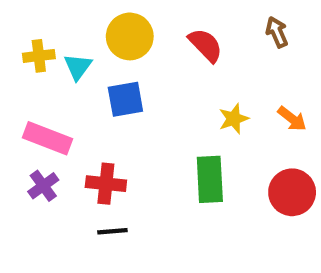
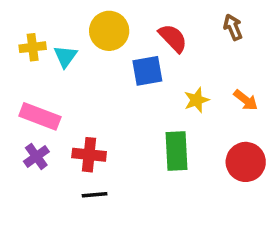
blue square: (125, 99) -> (147, 71), moved

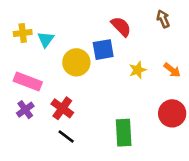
yellow circle: (109, 31) -> (76, 62), moved
green rectangle: (177, 151) -> (124, 133), moved
red cross: (89, 155) -> (62, 108), turned 30
black line: (95, 195) -> (66, 136), turned 42

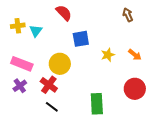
red semicircle: (121, 27) -> (64, 13), moved
yellow circle: (76, 62) -> (60, 64), moved

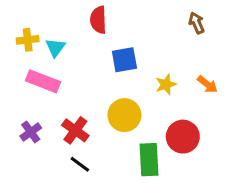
red semicircle: (64, 13) -> (98, 20), turned -138
pink rectangle: (22, 64) -> (43, 81), moved
yellow circle: (60, 64) -> (124, 115), moved
red circle: (135, 89) -> (183, 137), moved

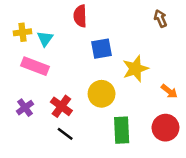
yellow star: (166, 84) -> (135, 69), size x1.5
orange arrow: (207, 84) -> (169, 91), moved
red circle: (183, 137) -> (165, 128), moved

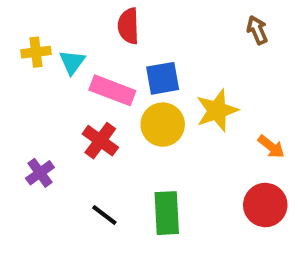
pink rectangle: (35, 66) -> (112, 90), moved
yellow circle: (102, 94) -> (163, 125), moved
red cross: (61, 106) -> (100, 141), moved
green rectangle: (122, 130) -> (167, 213), moved

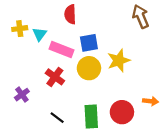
brown arrow: (257, 30) -> (141, 16), size x1.5
orange arrow: (271, 147) -> (151, 101), moved, turned -32
red circle: (265, 205) -> (122, 112), moved

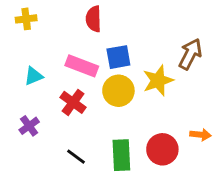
brown arrow: (141, 16) -> (190, 54), moved, turned 50
yellow cross: (20, 29) -> (26, 19), moved
cyan triangle: (39, 34) -> (33, 76), moved, turned 32

